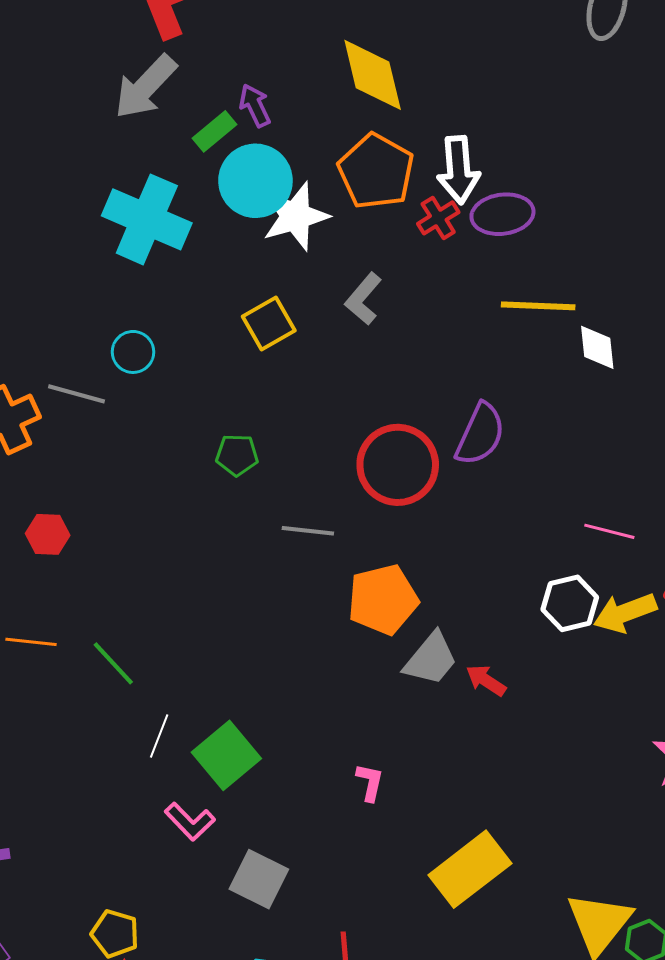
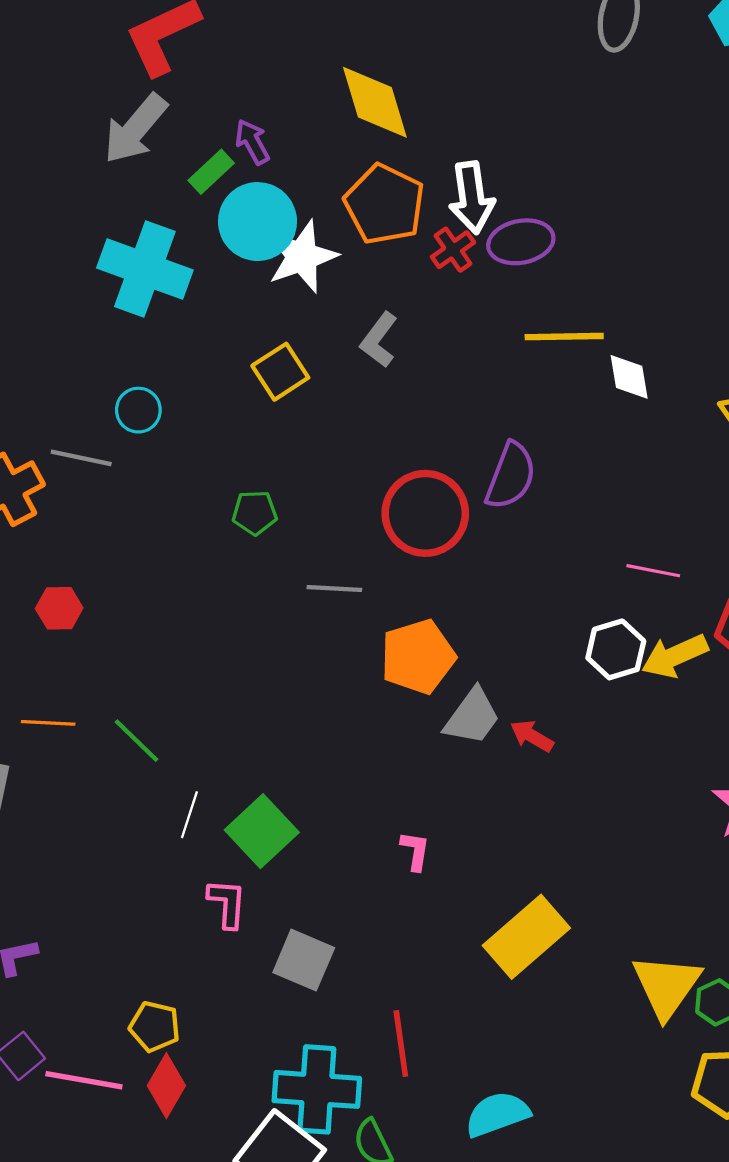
pink L-shape: (190, 822) -> (227, 903), turned -129

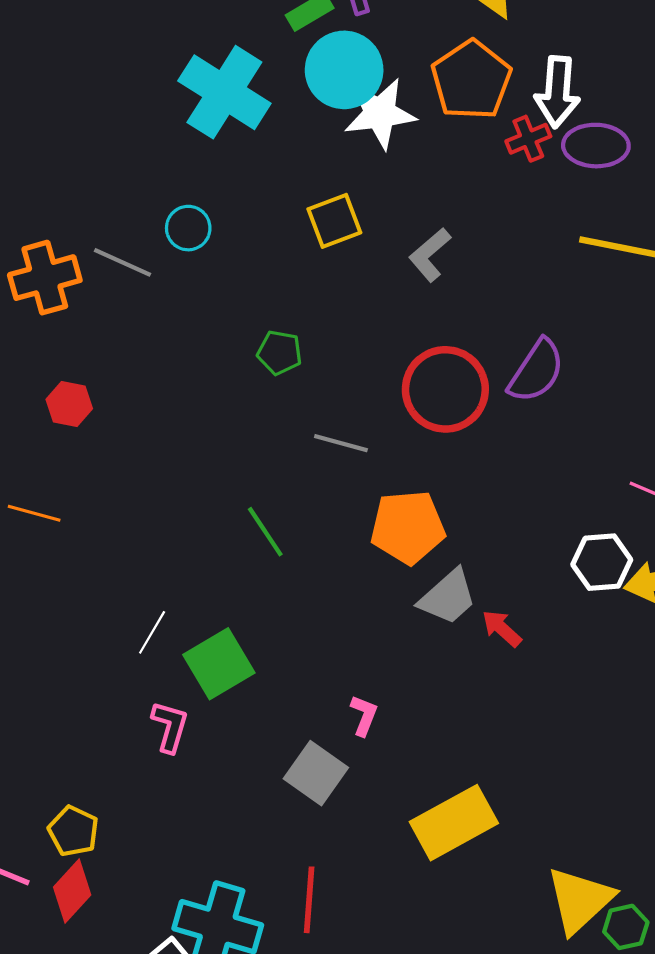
gray L-shape: (379, 340) -> (430, 255), moved
green line: (137, 741) -> (265, 532), moved
gray square: (304, 960) -> (316, 773), moved

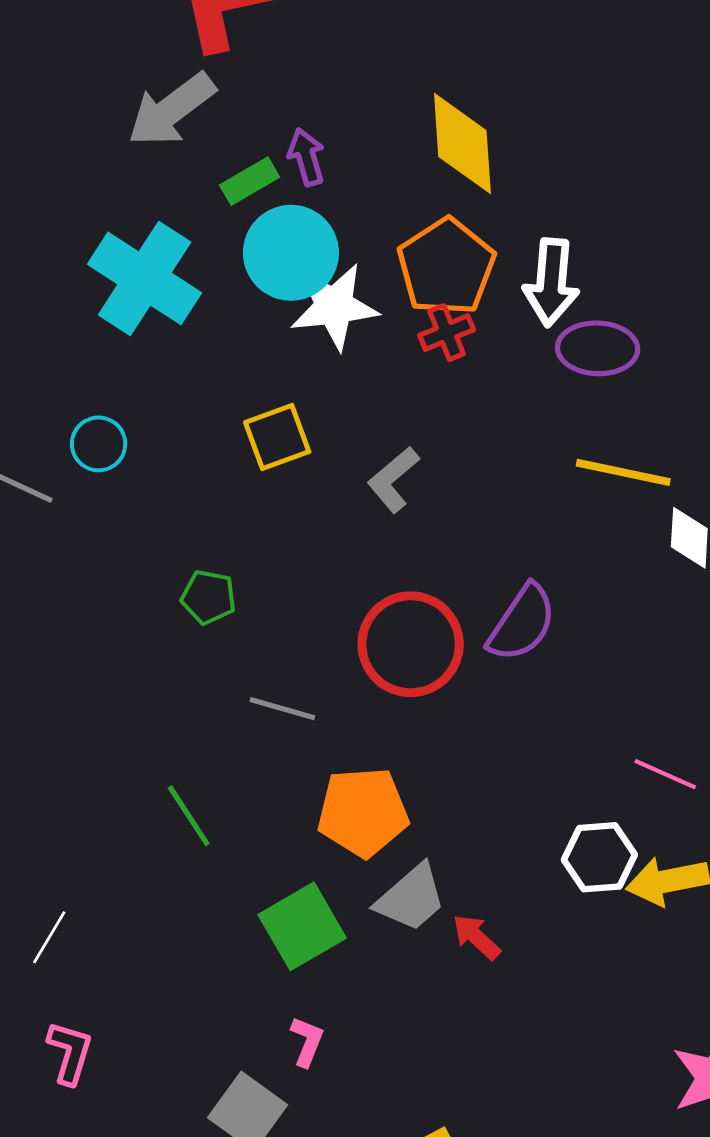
red cross: (528, 139) -> (447, 333), moved
green square: (219, 664) -> (302, 926), moved

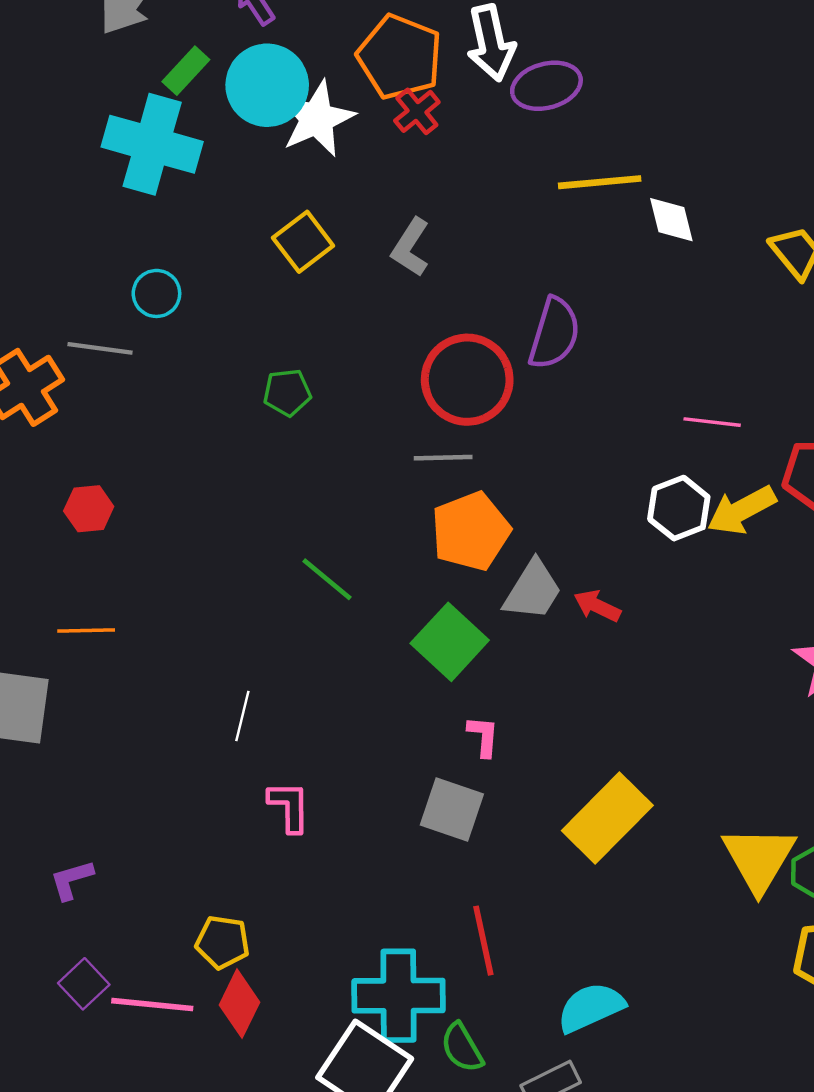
green rectangle: (250, 181) -> (186, 71), moved
gray line: (282, 709) -> (443, 458), moved

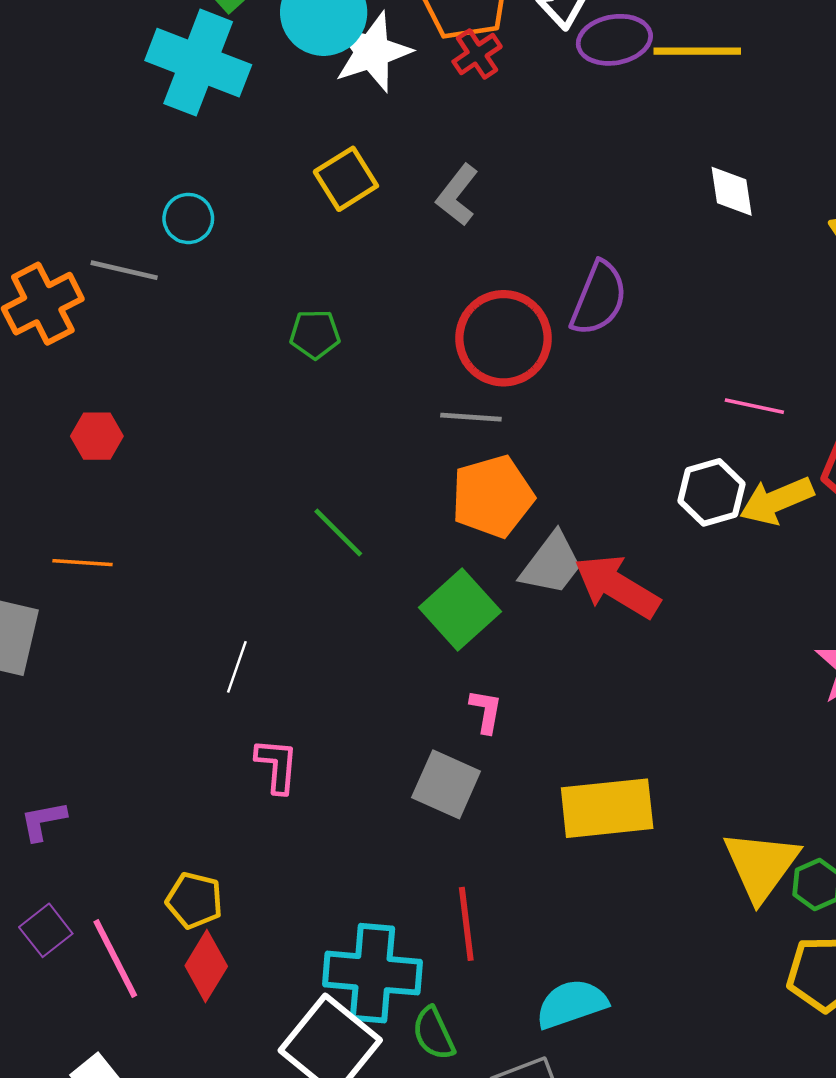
yellow line: (600, 182) -> (697, 51), moved
red arrow: (597, 606) -> (617, 586), size x1.8
yellow rectangle: (607, 818) -> (607, 808), turned 34
pink line: (152, 1005) -> (115, 959), turned 52

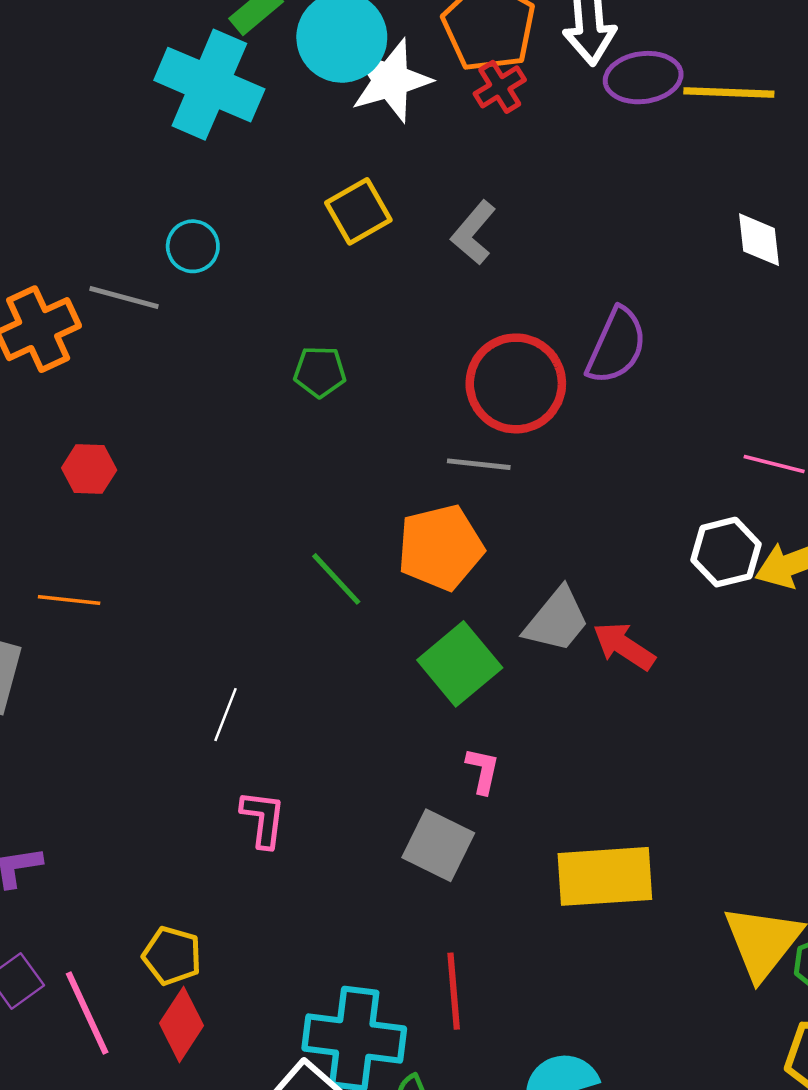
orange pentagon: (493, 496) -> (441, 547), moved
red arrow: (617, 586) -> (624, 646), size x0.7

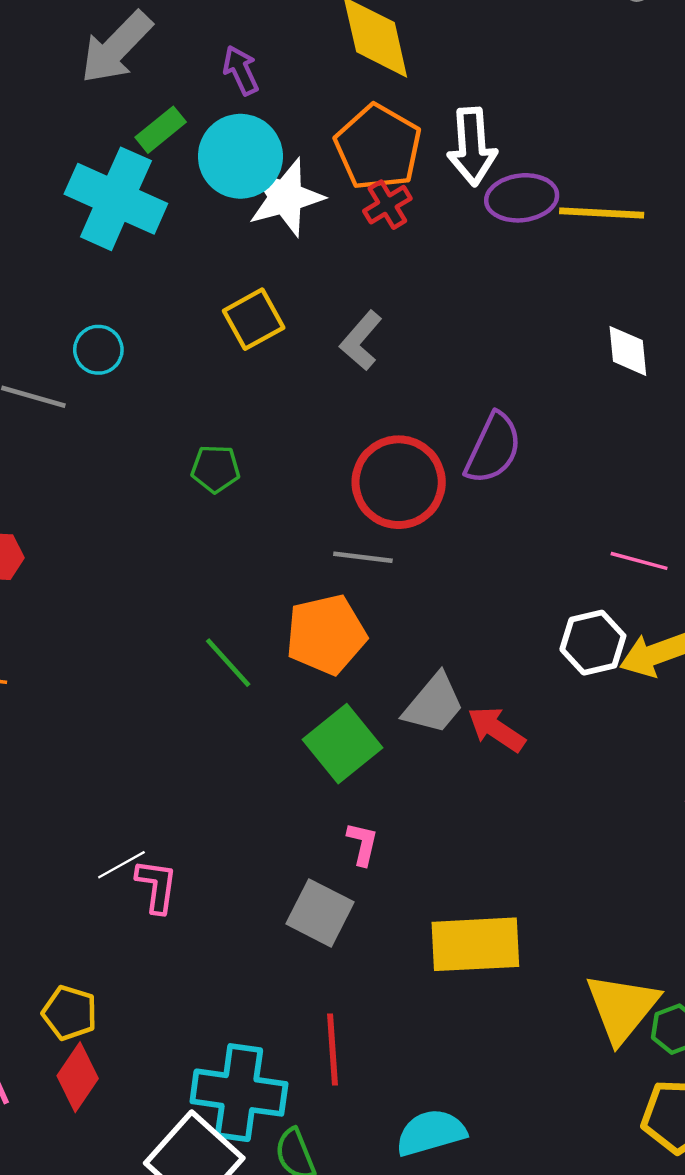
white line: (225, 715) -> (121, 865), moved, turned 39

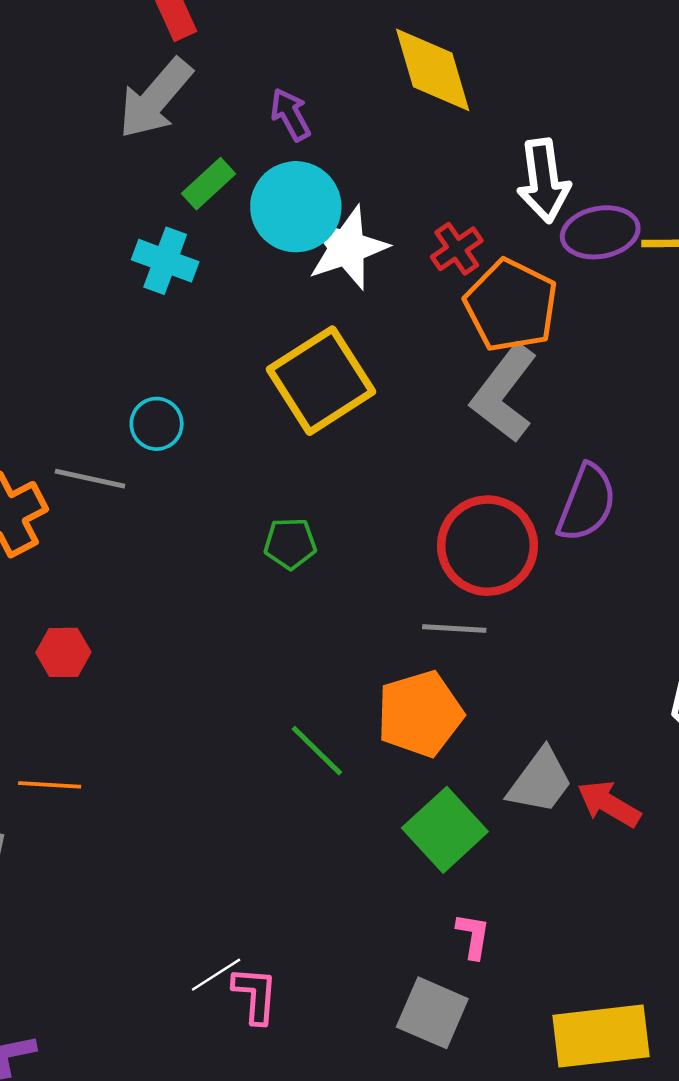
orange pentagon: (378, 147) -> (511, 305), moved
cyan cross: (116, 199) -> (165, 261), size x0.6
yellow square: (254, 319) -> (321, 381), size x1.6
gray L-shape: (361, 341) -> (504, 393), moved, size x1.5

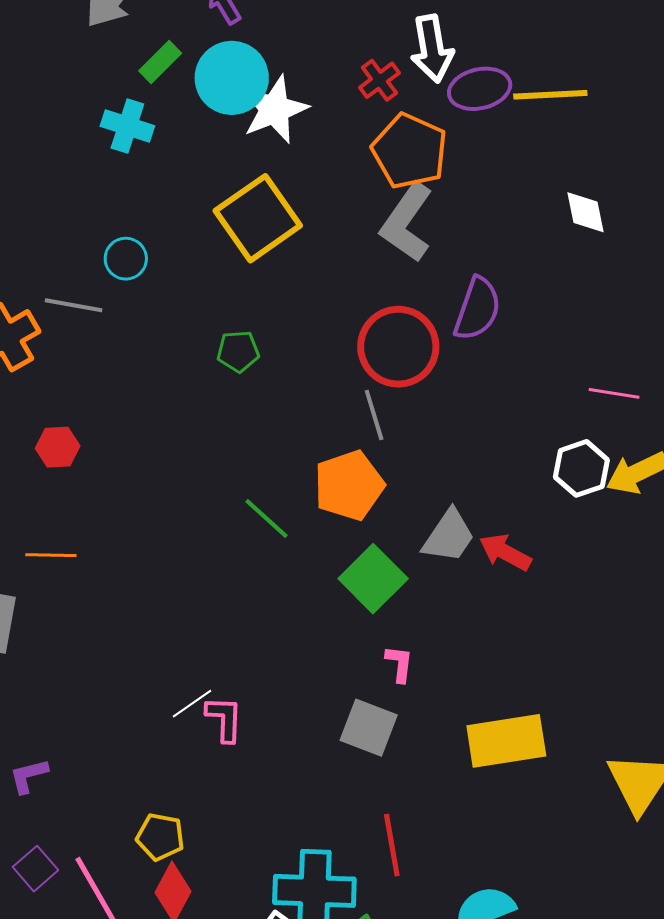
red cross: (457, 249) -> (379, 80), moved
gray line: (454, 628) -> (374, 415), turned 72

